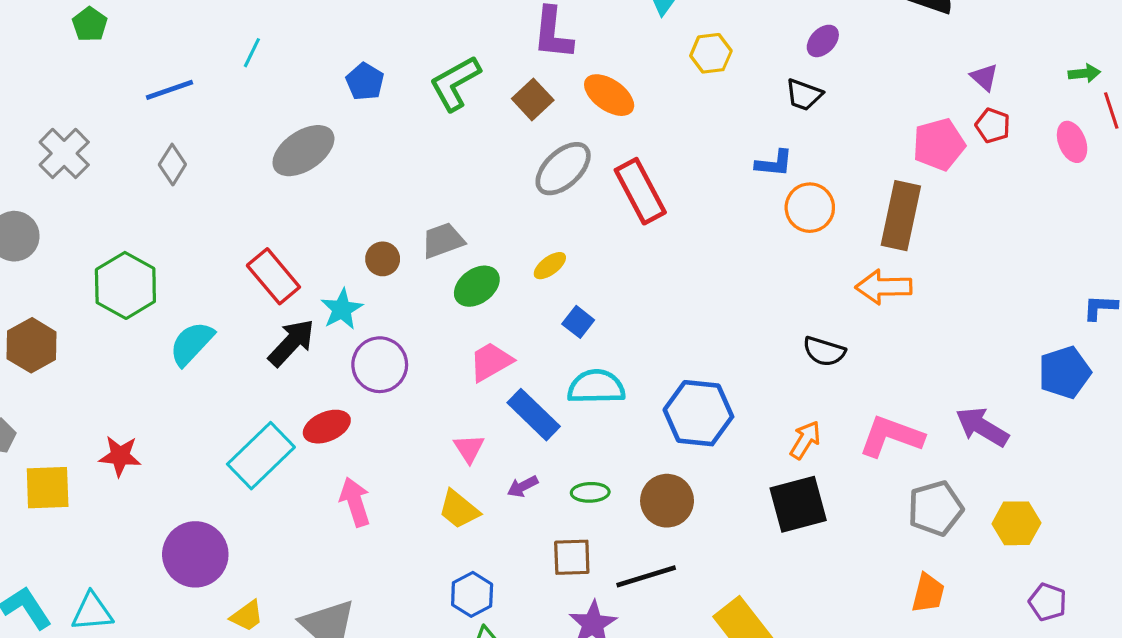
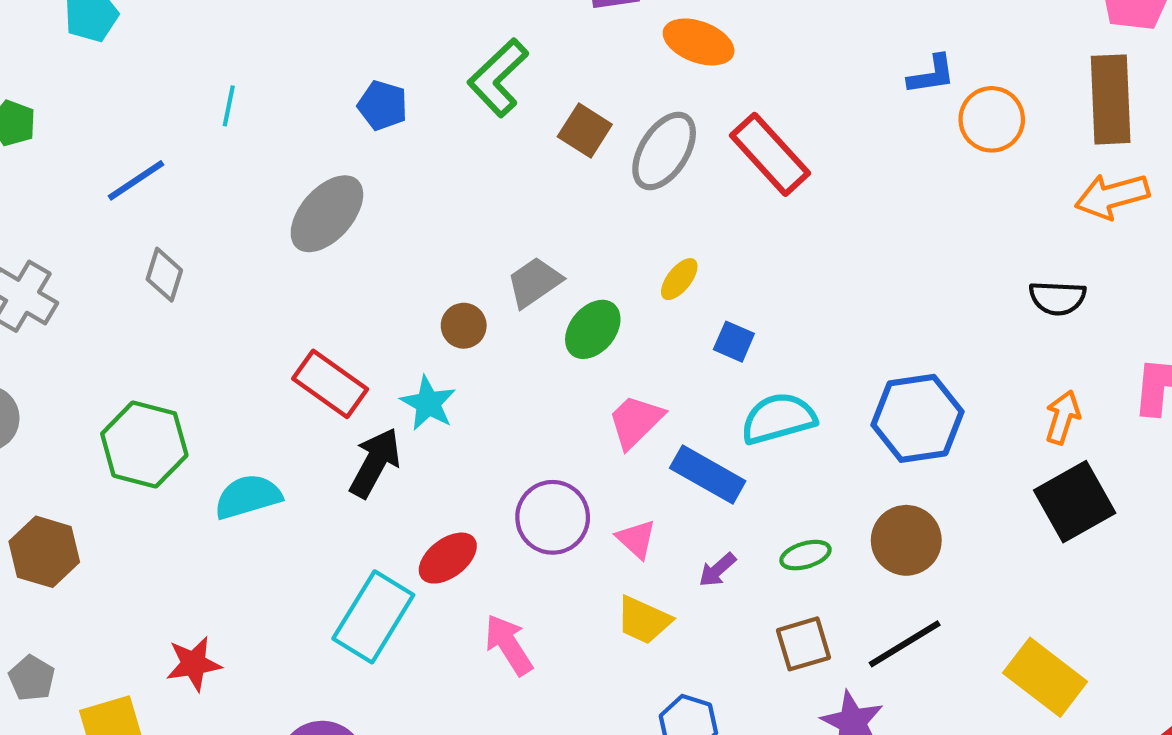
brown square: (533, 99) -> (585, 131), moved
cyan semicircle: (192, 343) -> (248, 497), turned 45
purple circle: (380, 365) -> (553, 517), moved

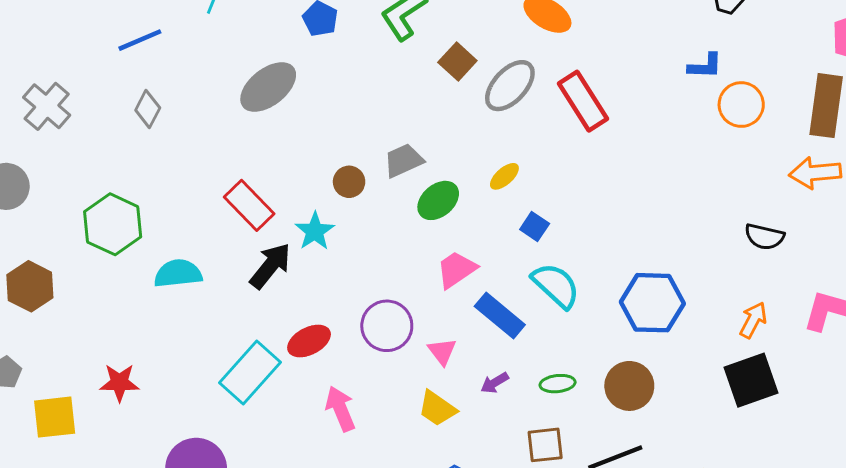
cyan semicircle: (778, 418) -> (556, 285), turned 48

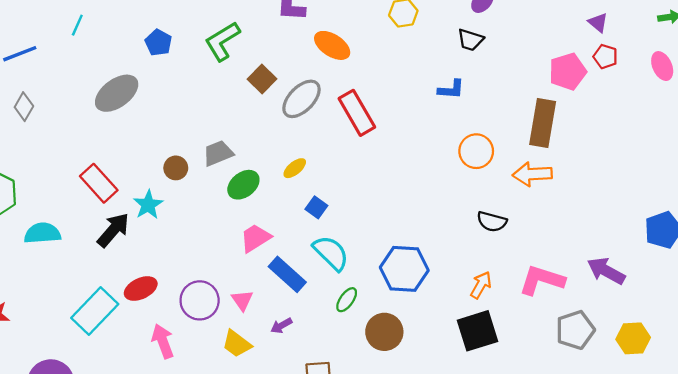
orange circle: (741, 105) -> (476, 151), moved
purple circle: (387, 326) -> (200, 300), moved
green ellipse: (558, 384) -> (347, 300), moved, turned -50

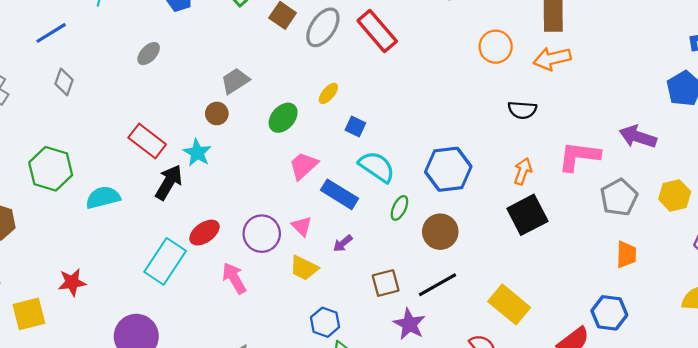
gray ellipse: (117, 93) -> (149, 54), size x0.6
gray trapezoid: (218, 153) -> (235, 81), moved

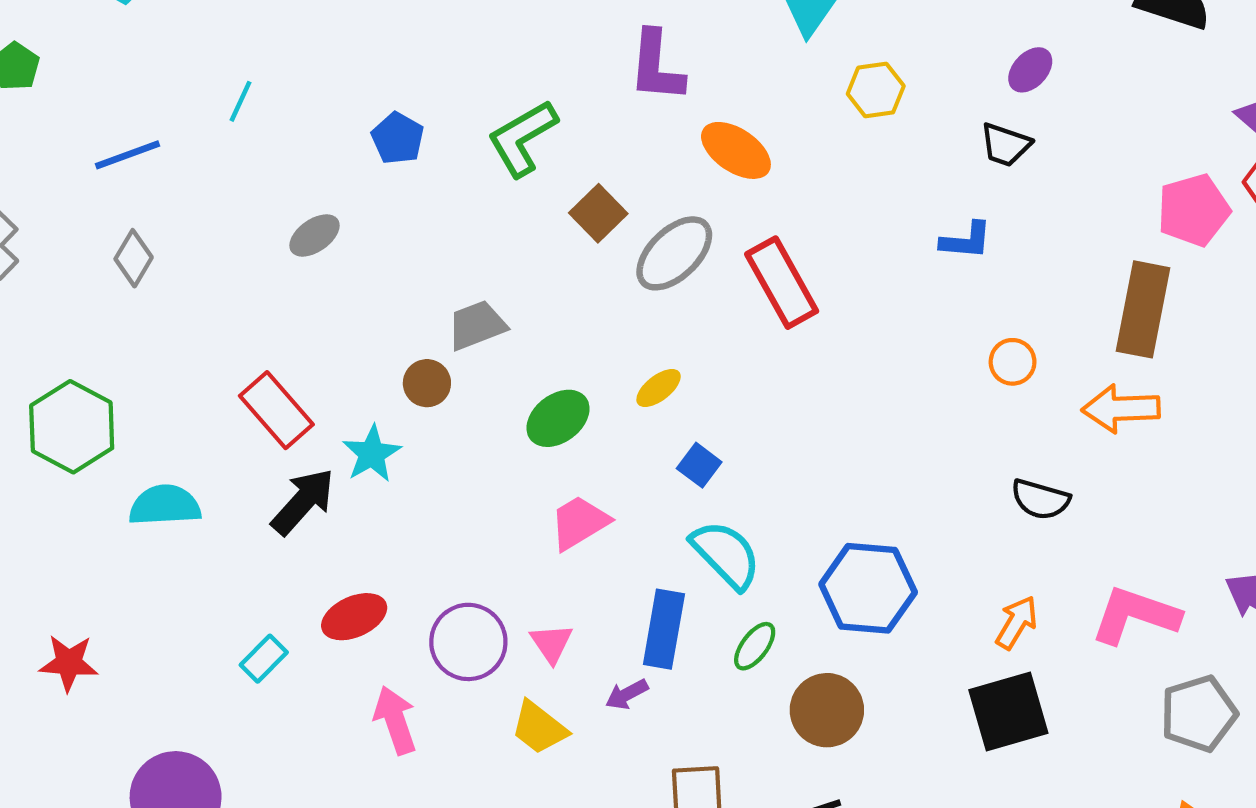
orange circle: (496, 47) -> (1013, 362), size x0.7
blue rectangle: (339, 194) -> (664, 629), moved, turned 57
cyan rectangle: (165, 261) -> (264, 659), size x0.5

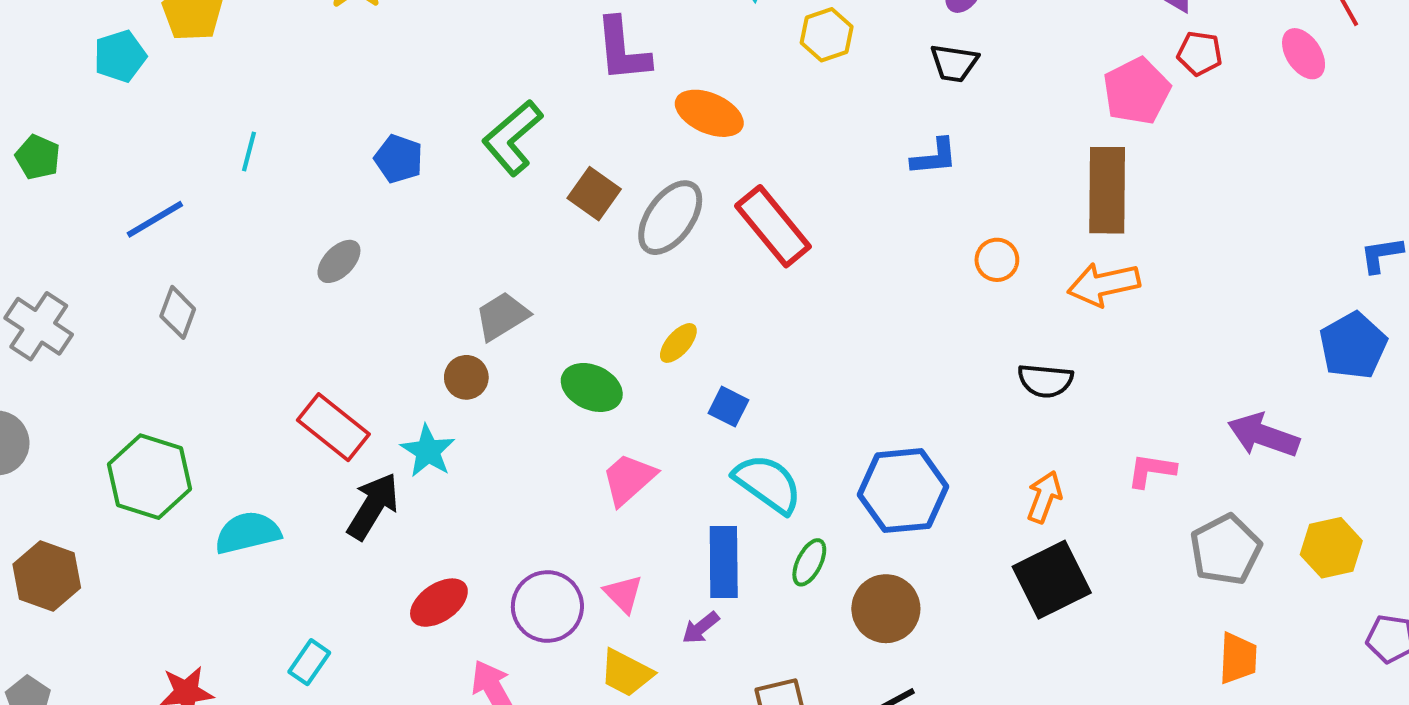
green ellipse: (558, 418) -> (592, 387), turned 72
pink L-shape: (1135, 615) -> (1151, 470), size x0.6
cyan rectangle: (264, 659) -> (309, 662), moved

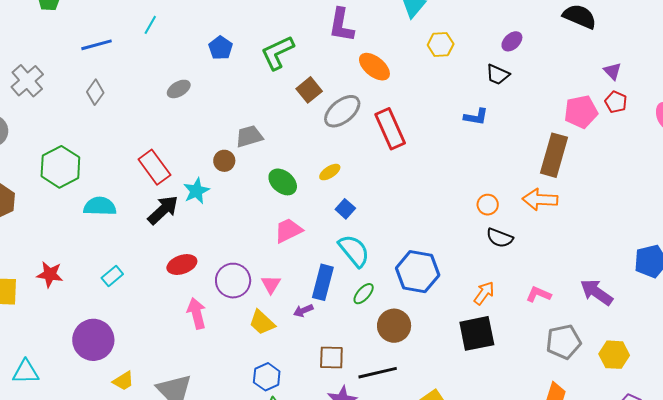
orange circle: (997, 260) -> (488, 205), moved

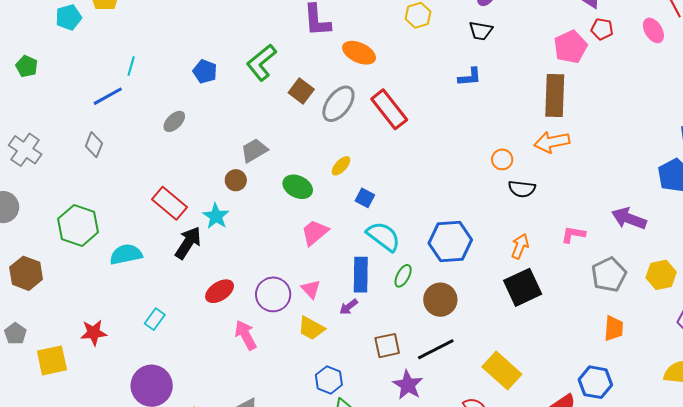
blue line: (96, 45) -> (108, 96), moved

